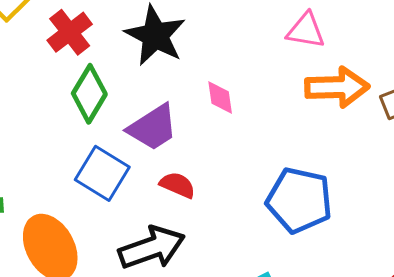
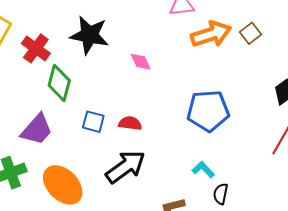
purple trapezoid: (153, 127) -> (37, 129), moved
blue square: (102, 173) -> (93, 122), moved, size x0.7

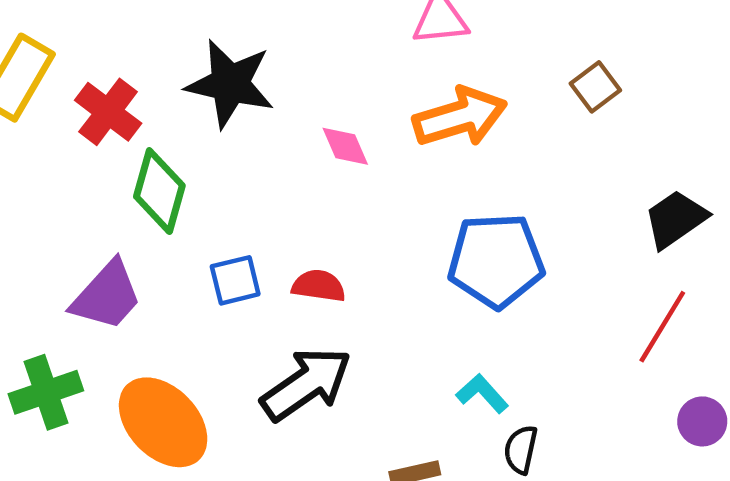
orange arrow: (211, 34) -> (460, 117), moved
blue square: (93, 122) -> (235, 280), turned -30

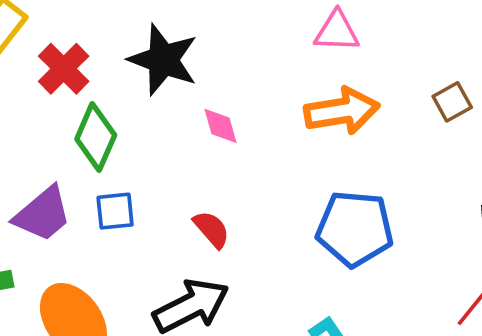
pink diamond: (345, 146) -> (221, 126), moved
blue square: (235, 280) -> (115, 211), moved
red semicircle: (319, 286) -> (212, 229), turned 33

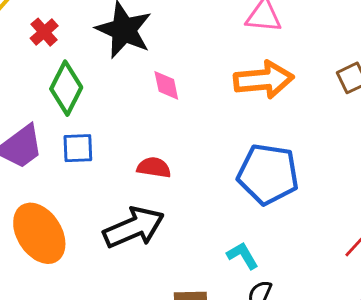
red cross: (64, 69) -> (44, 32), size x0.7
red semicircle: (212, 229) -> (154, 167), turned -44

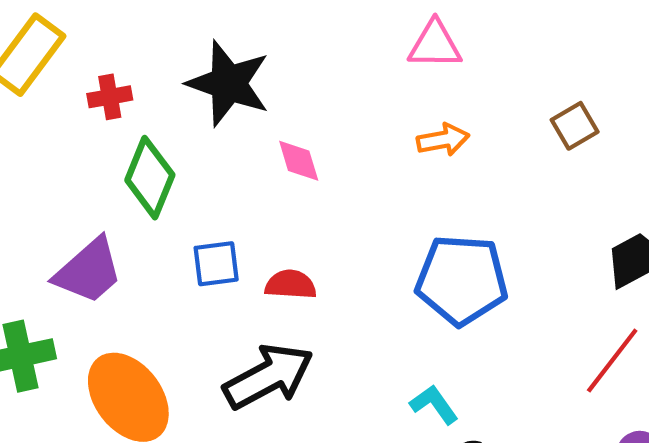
red cross: (44, 32) -> (110, 97), turned 36
orange arrow: (264, 80) -> (443, 140), size x0.6
blue square: (78, 148) -> (216, 264), moved

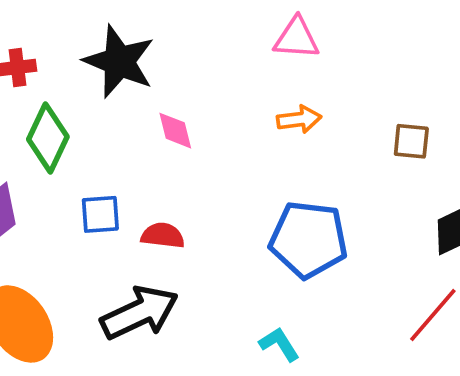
brown square: (575, 126) -> (411, 141), moved, turned 33

